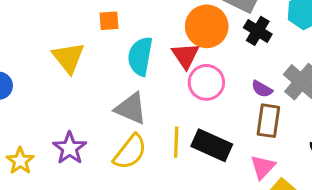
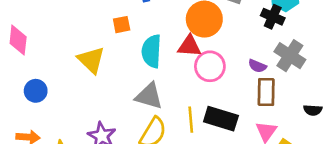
black cross: (258, 31) -> (273, 17), moved
red triangle: (185, 56) -> (189, 46), turned -45

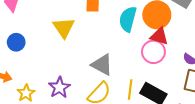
red triangle: (189, 46) -> (159, 36), moved
cyan semicircle: (151, 51) -> (128, 19), moved

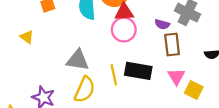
yellow triangle: (64, 28) -> (27, 37), size x0.6

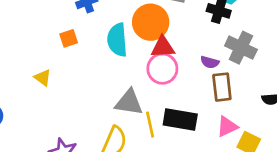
gray triangle: (78, 60) -> (129, 102), moved
pink triangle: (176, 77) -> (227, 127), turned 36

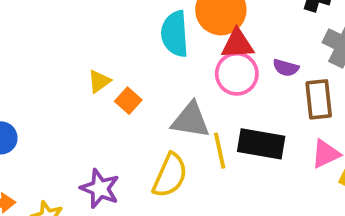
orange square: (69, 38) -> (128, 101), moved, turned -30
purple semicircle: (210, 62) -> (286, 68), moved
yellow triangle: (43, 78) -> (99, 81), moved, turned 48

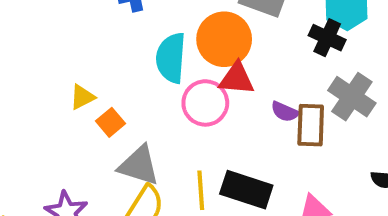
pink circle: (237, 74) -> (205, 103), moved
brown rectangle: (319, 99) -> (311, 125), moved
gray triangle: (191, 120) -> (139, 165), moved

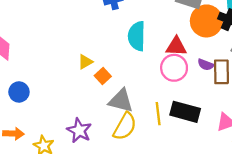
orange circle: (224, 39) -> (206, 21), moved
pink circle: (205, 103) -> (174, 68), moved

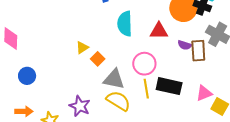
pink circle: (174, 68) -> (144, 64), moved
yellow semicircle: (125, 126) -> (118, 101), turned -85

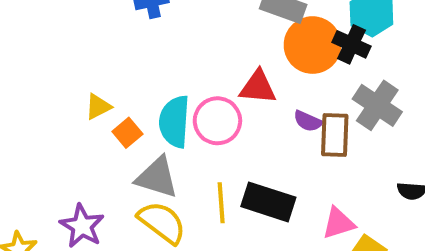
cyan semicircle: (125, 24) -> (174, 122), moved
pink circle: (144, 64) -> (217, 121), moved

